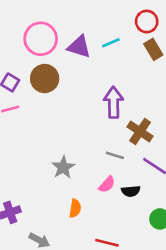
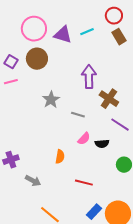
gray line: (115, 155) -> (78, 115), moved
gray star: (63, 167) -> (51, 100), moved

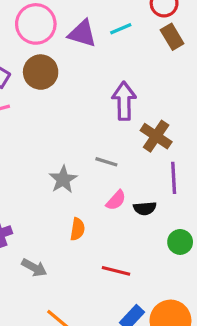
gray star: (51, 100) -> (63, 179), moved
purple line: (120, 125) -> (174, 178), turned 54

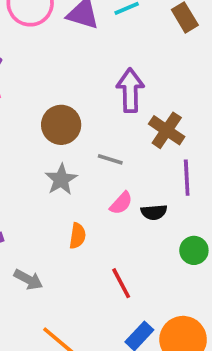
brown circle: (41, 72) -> (61, 125), moved
red line: (116, 271) -> (121, 283), turned 48

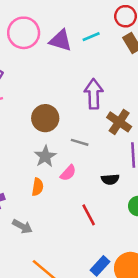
pink semicircle: (121, 203) -> (68, 173), moved
orange semicircle: (77, 236) -> (38, 187), moved
red line: (121, 283) -> (89, 215), moved

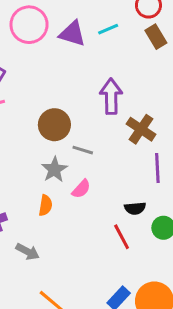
gray line: (80, 142) -> (83, 150), moved
black semicircle: (110, 179) -> (135, 208), moved
red line: (89, 215) -> (122, 237), moved

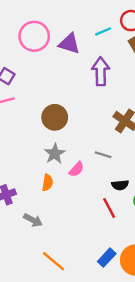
cyan line: (108, 29) -> (103, 31), moved
purple arrow: (111, 96) -> (101, 71), moved
gray line: (83, 150) -> (103, 155), moved

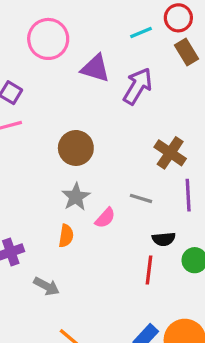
purple triangle: (69, 44) -> (95, 68), moved
purple arrow: (101, 71) -> (138, 86), turned 32
red line: (109, 208) -> (149, 270), turned 35

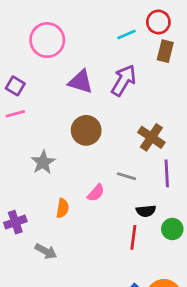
brown rectangle: (186, 52) -> (165, 51), turned 45
purple triangle: (95, 68) -> (81, 82), moved
brown circle: (76, 148) -> (86, 130), moved
gray star: (76, 197) -> (43, 162), moved

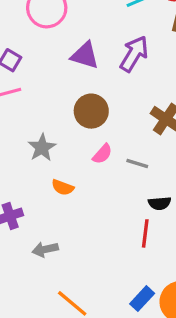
pink semicircle: (96, 193) -> (102, 154), moved
orange semicircle: (63, 208) -> (63, 187), moved, turned 102
gray arrow: (46, 251) -> (45, 249), turned 140

